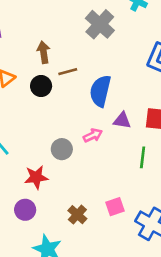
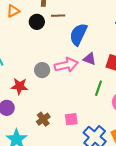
pink arrow: (93, 135) -> (66, 65), size x1.6

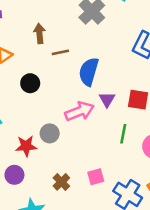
black circle: (37, 22) -> (30, 83), moved
purple triangle: (90, 59) -> (107, 99), turned 48
gray circle: (42, 70) -> (50, 133), moved

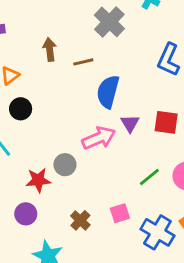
brown line: (60, 52) -> (83, 62), moved
black circle: (30, 83) -> (21, 109), moved
green line: (123, 134) -> (149, 177), moved, turned 42

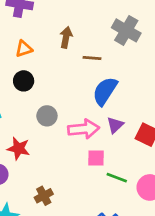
gray cross: (109, 22) -> (126, 30), turned -32
gray circle: (65, 165) -> (47, 116), moved
green line: (149, 177) -> (117, 178), turned 42
pink square: (120, 213) -> (96, 158), moved

